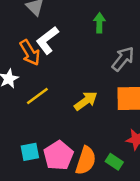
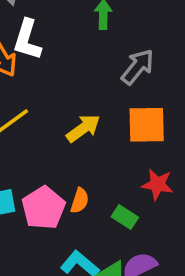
white L-shape: (47, 40) -> (27, 40), turned -36
orange semicircle: (86, 161) -> (80, 201), moved, size x0.6

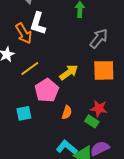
red star: (158, 184) -> (99, 108), moved
pink pentagon: (44, 208) -> (47, 90), moved

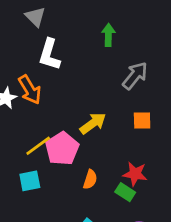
orange arrow: (24, 33) -> (30, 90), moved
yellow line: (30, 68) -> (38, 146), moved
orange square: (104, 70) -> (142, 121), size x0.6

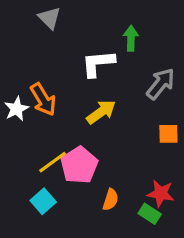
white L-shape: (49, 55) -> (98, 63), moved, turned 68
yellow arrow: (93, 123) -> (101, 112), moved
cyan square: (30, 181) -> (43, 201), turned -30

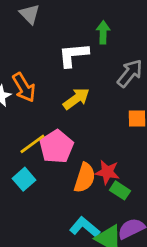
red star: (161, 193) -> (107, 172), moved
orange semicircle: (111, 200) -> (85, 178), size x1.5

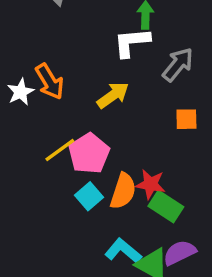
white L-shape: (73, 55) -> (132, 42), moved
cyan square: (24, 179) -> (89, 196), moved
green rectangle: (120, 190) -> (166, 206), size x1.4

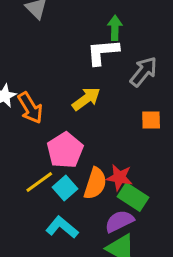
orange arrow: (50, 82) -> (30, 108), moved
yellow line: (60, 150) -> (39, 182), moved
cyan L-shape: (123, 251) -> (62, 227), moved
purple semicircle: (180, 253) -> (119, 221), moved

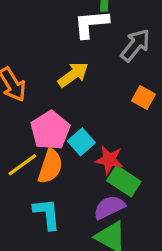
orange square: (151, 120) -> (144, 98), turned 30
orange semicircle: (95, 183) -> (50, 166), moved
cyan square: (65, 188) -> (81, 142), moved
cyan L-shape: (62, 227) -> (47, 214), turned 44

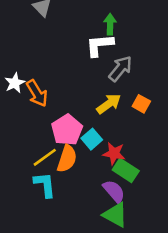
gray arrow: (135, 45) -> (120, 69), moved
yellow arrow: (73, 75) -> (109, 104), moved
purple semicircle: (109, 207) -> (114, 191), turned 75
cyan L-shape: (47, 214) -> (45, 185), moved

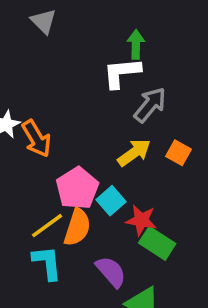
purple semicircle: (114, 191) -> (111, 272), moved

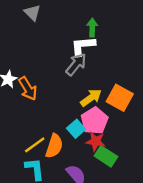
gray arrow: (150, 105) -> (76, 64), moved
orange square: (178, 153) -> (120, 98), size x1.6
pink pentagon: (77, 188) -> (94, 121), moved

